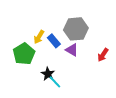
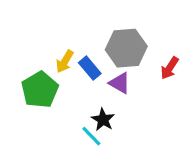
red arrow: (103, 55) -> (170, 68), moved
black star: (48, 74) -> (103, 120), moved

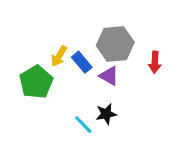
red arrow: (170, 68) -> (155, 62), turned -30
black star: (103, 120) -> (106, 114), moved, turned 30

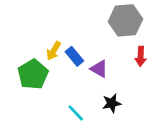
gray hexagon: (115, 44) -> (125, 20), moved
black star: (106, 114) -> (112, 103), moved

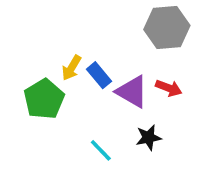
red arrow: (141, 56) -> (169, 88), moved, turned -72
purple triangle: (99, 69) -> (132, 92), size x1.4

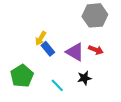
blue rectangle: (99, 75) -> (48, 49), moved
green pentagon: (44, 99) -> (22, 76), moved

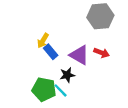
green pentagon: (22, 76) -> (44, 89), moved, turned -30
black star: (84, 78) -> (67, 75), moved

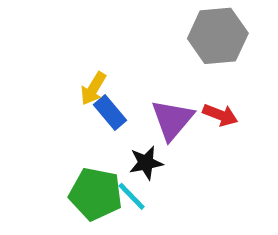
purple triangle: (79, 55) -> (172, 120), turned 40

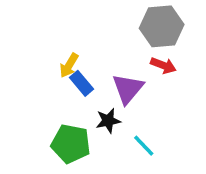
red arrow: (220, 115) -> (163, 65), moved
cyan line: (132, 196) -> (144, 146), moved

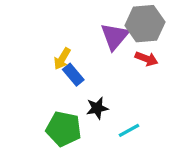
purple triangle: (128, 89) -> (115, 36), moved
cyan line: (144, 146) -> (129, 130), turned -75

